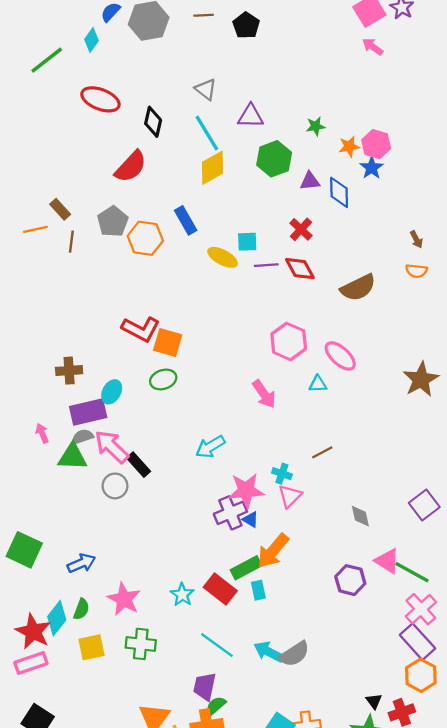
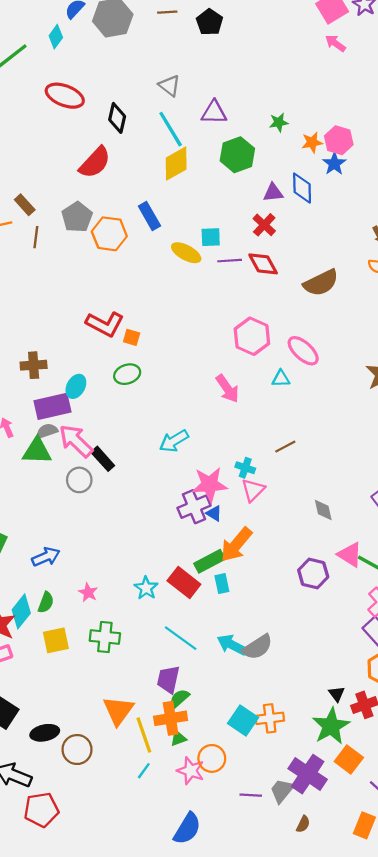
purple triangle: (310, 181) -> (273, 193), moved
orange square: (168, 343) -> (132, 337), size x0.6
pink star: (124, 599) -> (88, 592), size x0.6

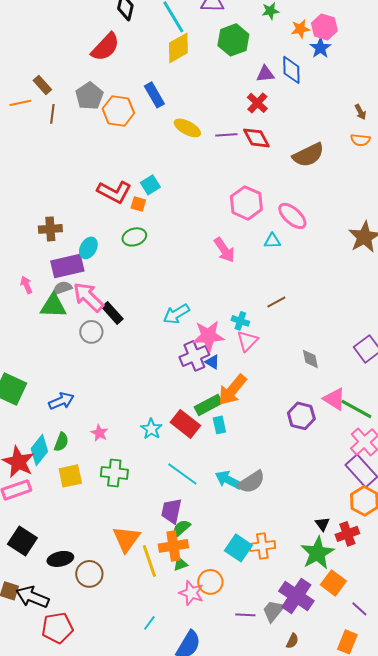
cyan square: (211, 237) -> (150, 185), moved, turned -30
cyan arrow: (174, 441) -> (176, 314), moved
cyan line: (144, 771) -> (149, 623), moved

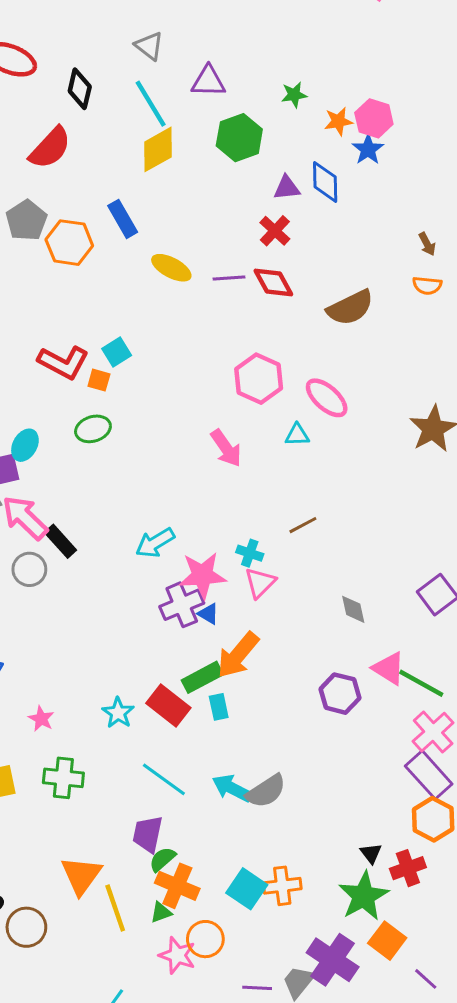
orange cross: (173, 546) -> (177, 886), moved, turned 32

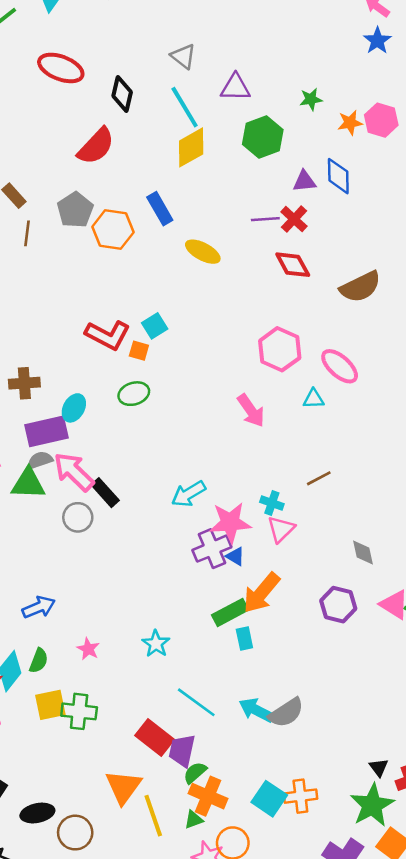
blue star: (368, 149) -> (377, 41), moved
purple line: (229, 278) -> (265, 219), moved
purple hexagon: (340, 694) -> (338, 605), moved
red rectangle: (168, 705) -> (155, 737), moved
green cross: (63, 778) -> (79, 711), moved

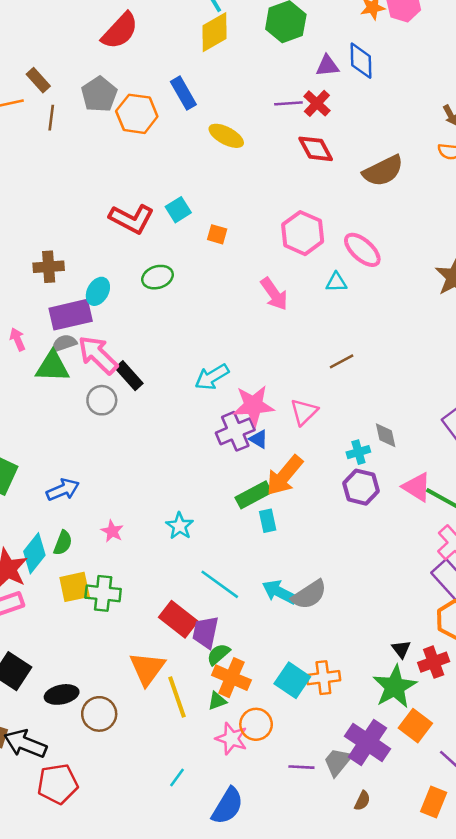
orange square: (139, 351) -> (217, 234), moved
cyan cross: (272, 503) -> (358, 452), moved, turned -35

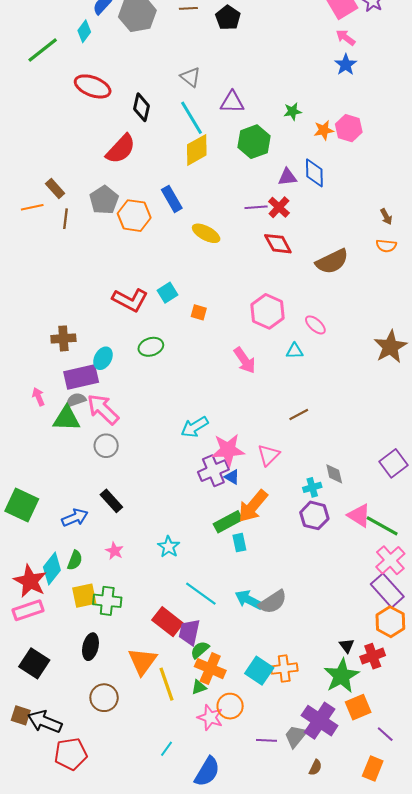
pink ellipse: (362, 250) -> (315, 325), size x0.7
black rectangle: (129, 376) -> (111, 501), moved
black ellipse: (62, 694) -> (90, 647), moved, turned -65
orange square: (415, 726) -> (358, 707), turned 30

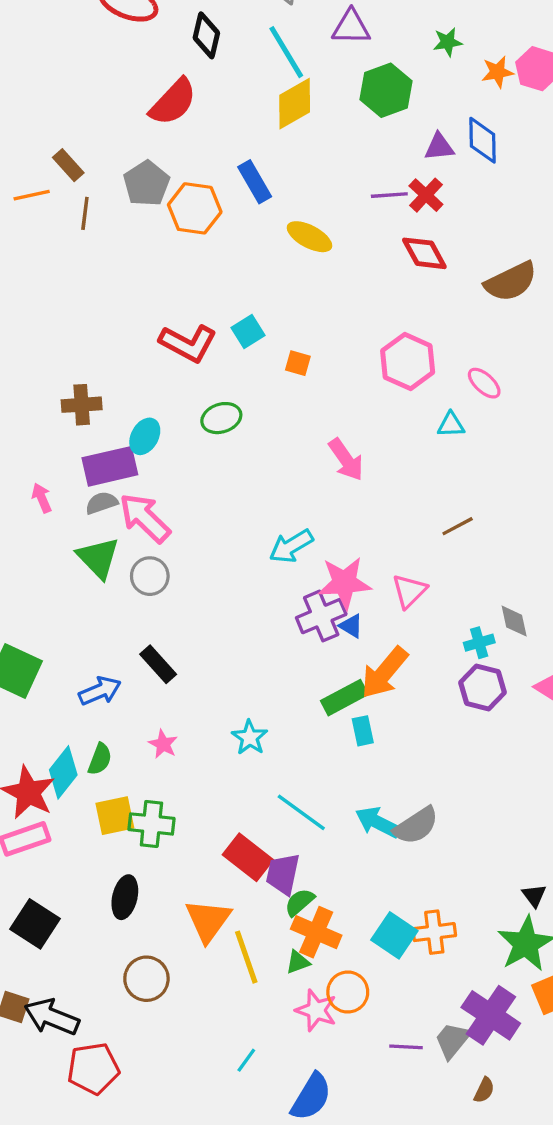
pink arrow: (245, 360) -> (346, 460), moved
green triangle: (67, 419) -> (98, 558), moved, turned 44

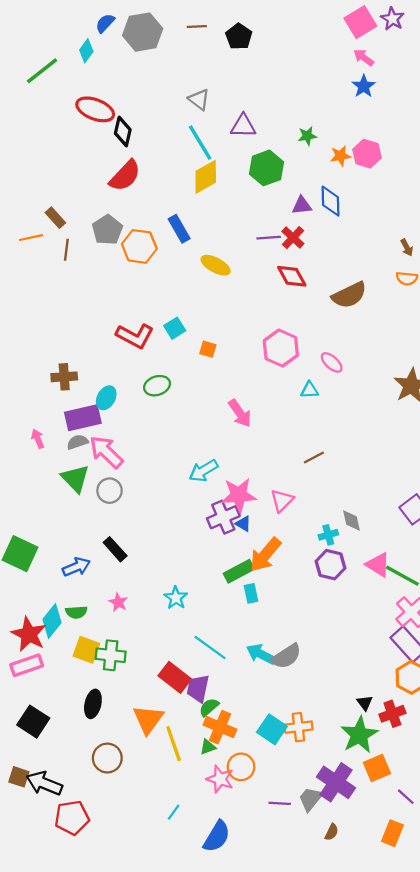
black diamond: (206, 35) -> (123, 131), moved
green semicircle: (100, 759) -> (76, 612), turned 65
yellow square: (115, 816) -> (86, 650), turned 32

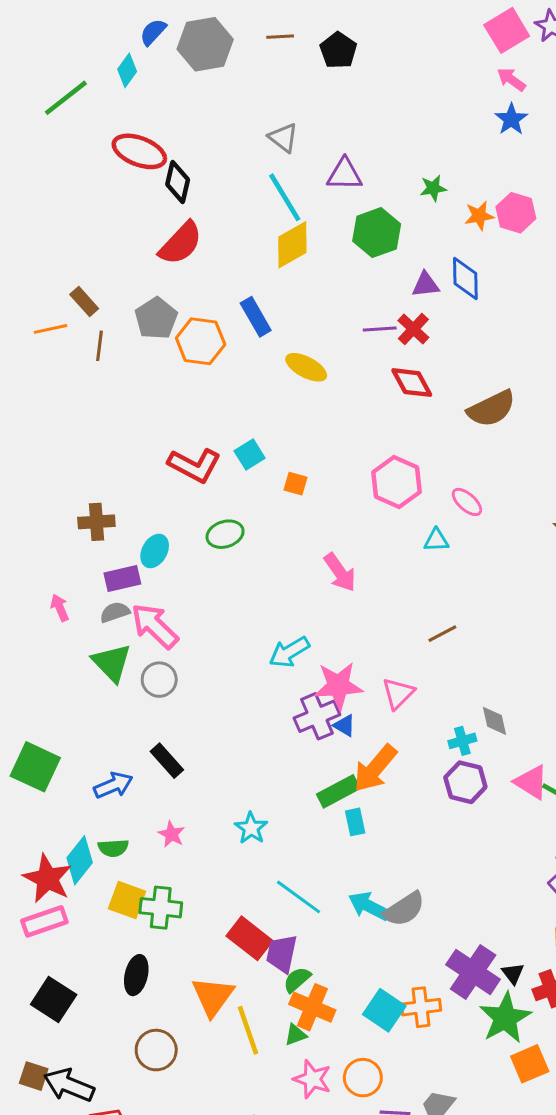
purple rectangle: (83, 418) -> (122, 579), size x0.7
orange circle: (241, 767) -> (363, 1078), moved
purple cross: (336, 782) -> (473, 972), moved

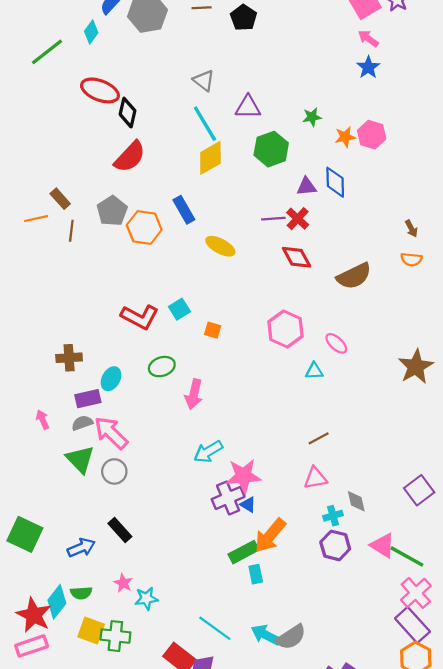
pink arrow: (340, 572) -> (194, 394), moved, turned 48
pink triangle: (398, 693) -> (315, 478), moved, turned 35
cyan star: (251, 828) -> (146, 598), moved, turned 30

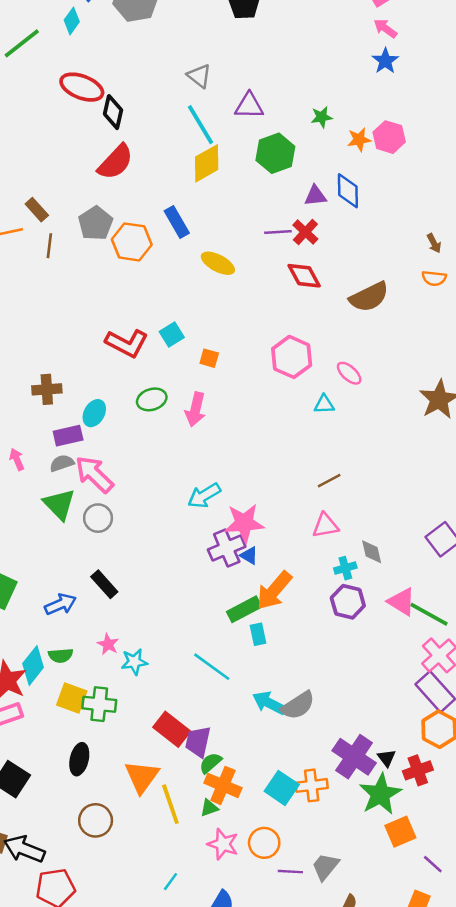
pink arrow: (194, 394) -> (195, 409), moved
cyan line: (215, 628) -> (212, 667), moved

